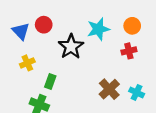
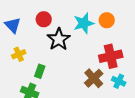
red circle: (44, 25) -> (44, 19), moved
orange circle: (132, 26) -> (107, 20), moved
red cross: (129, 51) -> (111, 56), moved, size x1.6

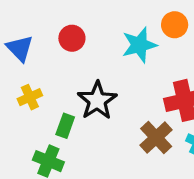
orange circle: (107, 20) -> (175, 25), moved
black star: (59, 39) -> (97, 100), moved

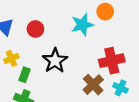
red circle: (72, 38) -> (35, 29), moved
green rectangle: (65, 126) -> (25, 75), moved

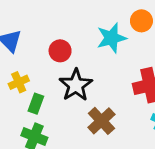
red circle: (35, 29) -> (60, 51), moved
brown cross: (93, 85) -> (101, 121), moved

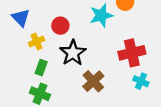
yellow cross: (19, 82) -> (37, 41), moved

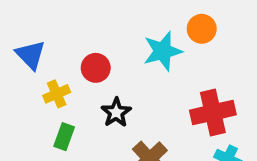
black star: (73, 53) -> (116, 112), size x0.7

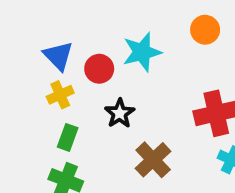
cyan star: (163, 51) -> (142, 52), moved
blue triangle: (31, 55) -> (58, 56), moved

